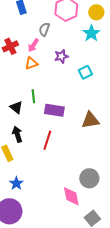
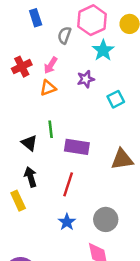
gray semicircle: (44, 29) -> (64, 35), moved
cyan star: (91, 33) -> (103, 50), moved
gray circle: (89, 178) -> (106, 219), moved
blue star: (16, 183) -> (67, 222), moved

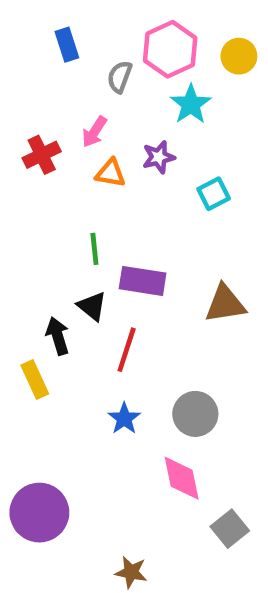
red cross: (22, 67) -> (42, 155), moved
orange triangle: (48, 88) -> (110, 173), moved, turned 30
black triangle: (29, 143) -> (92, 306), moved

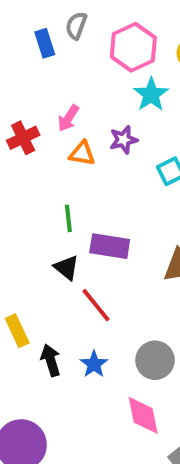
gray semicircle: (120, 77) -> (76, 26), moved
black arrow: (58, 336) -> (51, 360), moved
red line: (127, 350) -> (96, 305), turned -57

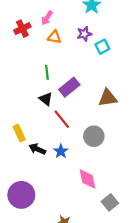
purple star: (124, 140) -> (84, 34), moved
purple rectangle: (110, 246) -> (69, 87), turned -48
black arrow: (51, 360) -> (37, 149), turned -49
gray circle: (155, 360) -> (94, 136), moved

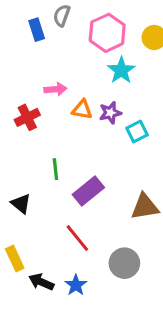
pink arrow: (47, 18) -> (55, 89), turned -128
red cross: (22, 29) -> (27, 117), moved
orange triangle: (54, 37) -> (82, 110), moved
black triangle: (46, 99) -> (21, 204), moved

